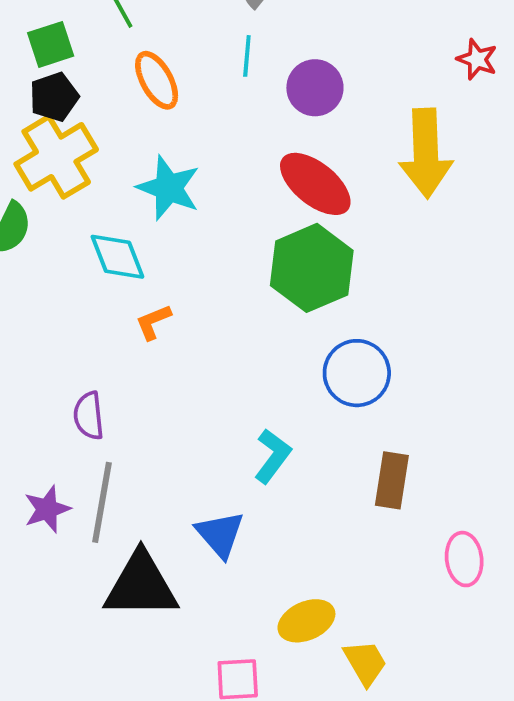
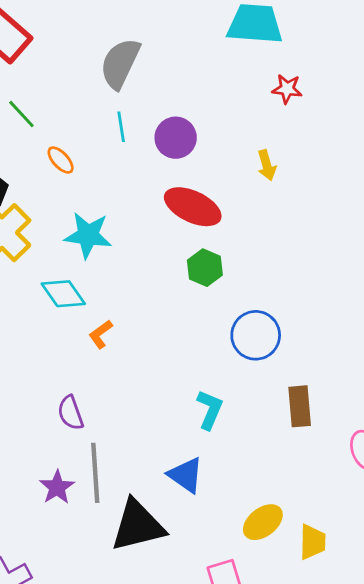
orange ellipse: (157, 80) -> (61, 160), size x0.7
yellow arrow: (426, 153) -> (267, 165), size x0.5
green hexagon: (312, 268) -> (205, 268), size x0.6
yellow trapezoid: (365, 663) -> (312, 542), turned 45

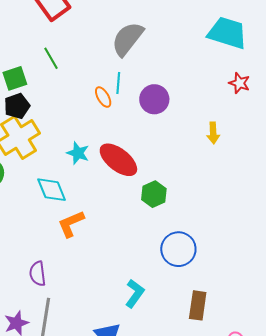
orange ellipse: (61, 160) -> (103, 97), moved
red ellipse: (193, 207) -> (118, 160), moved
cyan star: (88, 235) -> (78, 153), size x0.7
orange L-shape: (101, 334) -> (71, 224), size x1.4

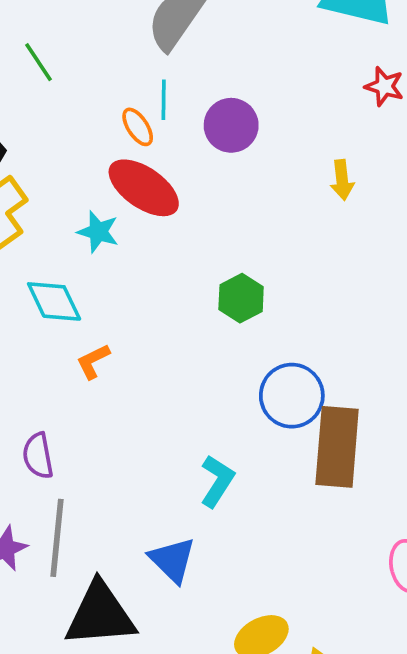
red ellipse: (118, 160) -> (144, 188), moved
orange L-shape: (71, 224) -> (93, 361), size x0.7
brown rectangle: (198, 305) -> (337, 447), moved, size x1.5

